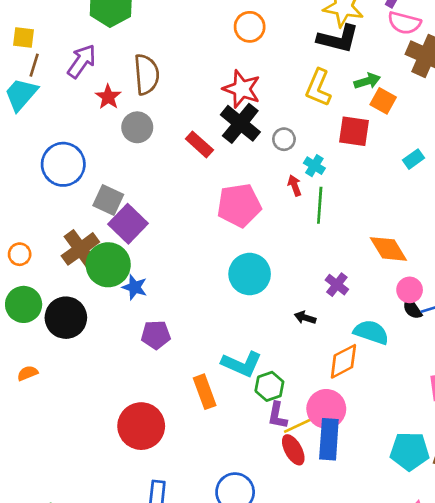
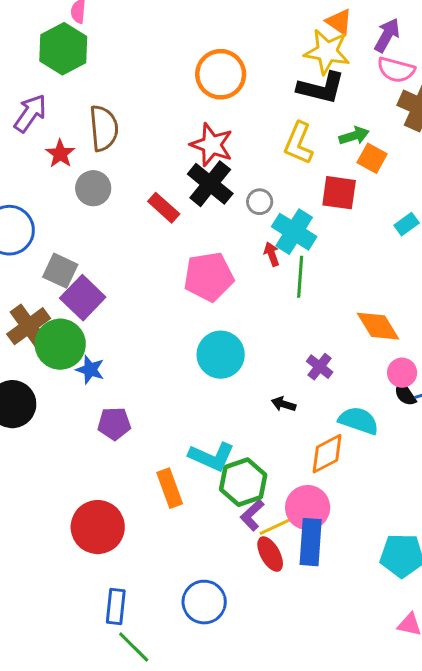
orange circle: (250, 27) -> (221, 74), size x1.4
cyan cross: (314, 166) -> (294, 232), size x1.8
green hexagon: (269, 386) -> (243, 482), size x1.4
purple L-shape: (277, 415) -> (252, 515), turned 36

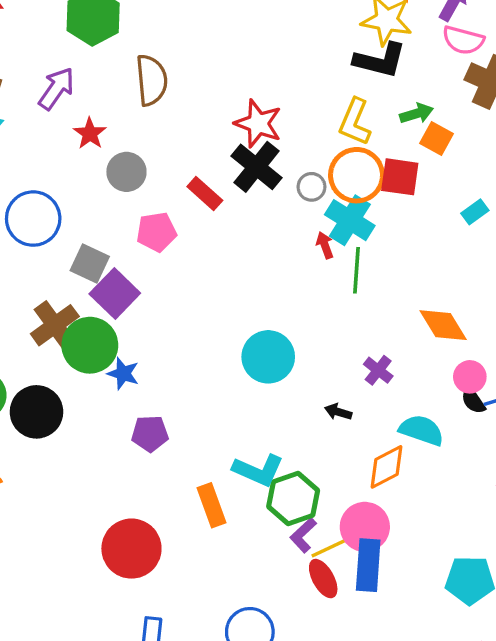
orange circle: (221, 74) -> (357, 175), moved
brown semicircle: (104, 128) -> (151, 80), moved
pink pentagon: (209, 277) -> (156, 232), moved, size x0.7

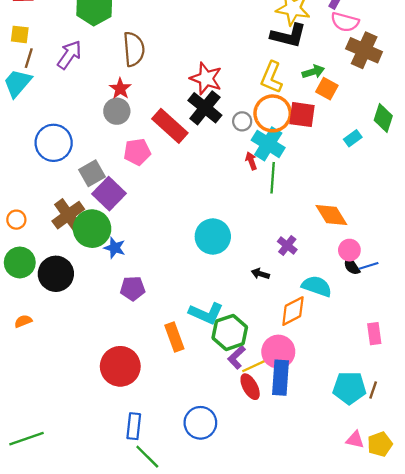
red star: (90, 134) -> (120, 89), moved
red rectangle: (205, 194) -> (170, 126), size x1.5
gray square: (90, 264) -> (92, 173), turned 35

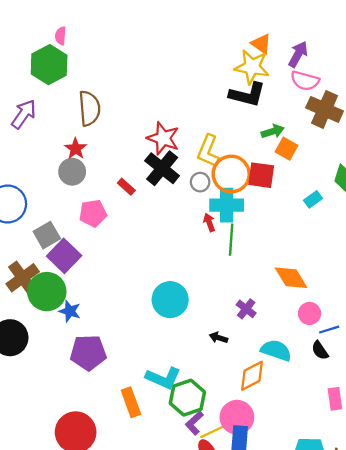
yellow L-shape: (272, 77) -> (208, 151), moved
red rectangle: (170, 126) -> (126, 187), size x0.5
cyan cross: (268, 144) -> (227, 205), turned -32
black semicircle: (352, 266) -> (320, 350), moved
purple pentagon: (133, 288) -> (88, 353), size x1.4

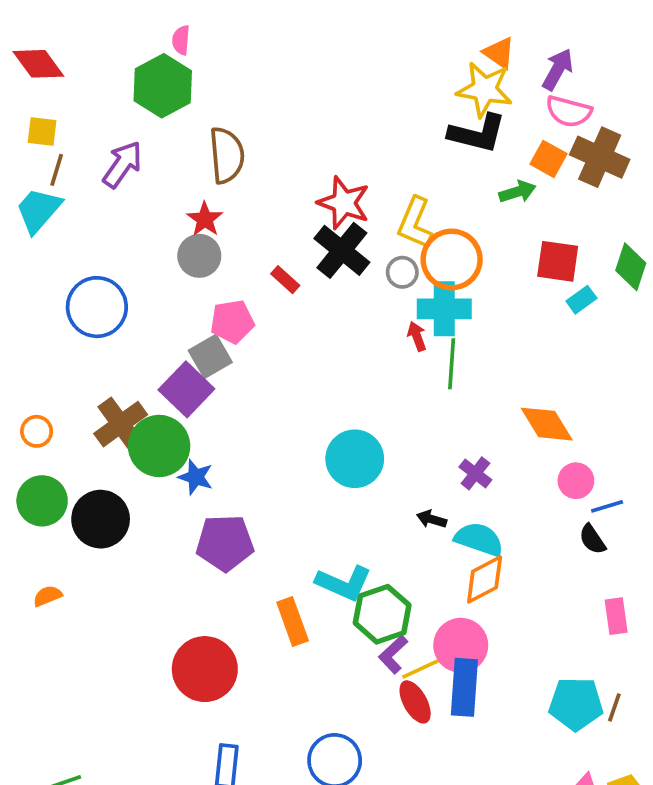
orange square: (286, 149) -> (549, 159), moved
red square: (261, 175) -> (558, 261), moved
gray square: (47, 235) -> (210, 356), moved
cyan semicircle: (276, 350) -> (479, 539), moved

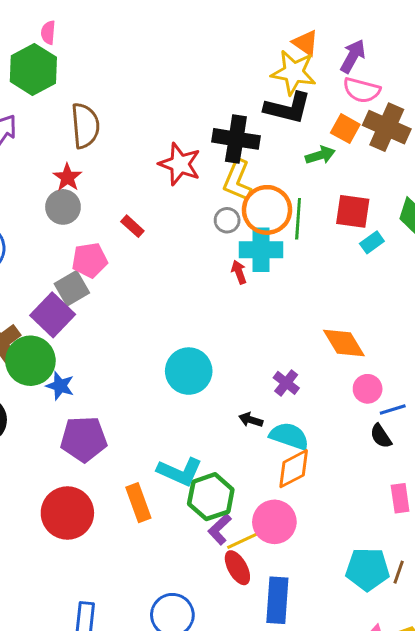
black cross: (342, 250) -> (236, 139), moved, turned -30
green line: (452, 364) -> (298, 219), moved
red circle: (205, 669) -> (67, 513), moved
blue rectangle: (464, 687) -> (277, 600), moved

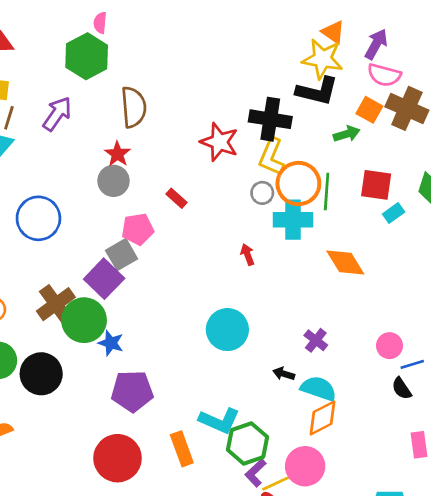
red arrow: (239, 272) -> (247, 255), moved
orange diamond: (344, 343) -> (345, 263), moved

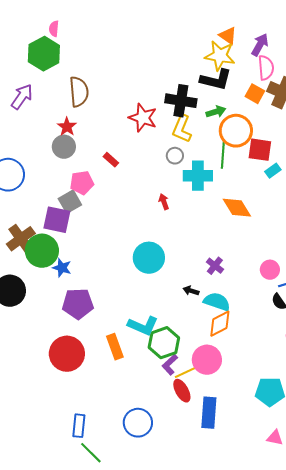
pink semicircle: (384, 75) -> (266, 68), turned -110
green arrow: (347, 134) -> (216, 112), moved
orange circle: (298, 184) -> (236, 131), moved
purple square: (104, 279) -> (57, 220), turned -32

